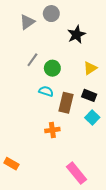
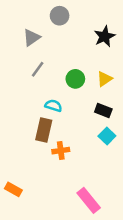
gray triangle: (27, 22) -> (32, 38), moved
black star: (76, 35) -> (105, 36), moved
green circle: (52, 68) -> (75, 79), moved
brown rectangle: (66, 103) -> (44, 130), moved

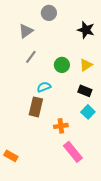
black star: (105, 36) -> (86, 30), turned -30
cyan semicircle: (53, 106) -> (44, 87), turned -40
orange cross: (61, 151) -> (61, 126), moved
pink rectangle: (89, 200) -> (73, 152), moved

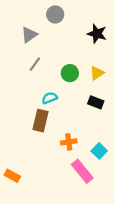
cyan square: (88, 112) -> (99, 151), moved

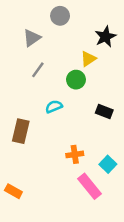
black star: (97, 34) -> (105, 37), turned 30
yellow triangle: (97, 73) -> (88, 59), moved
brown rectangle: (41, 121) -> (21, 131), moved

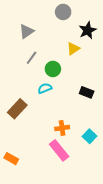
gray circle: (60, 16) -> (63, 12), moved
green circle: (76, 80) -> (53, 69), moved
brown rectangle: (21, 131) -> (17, 109), turned 30
pink rectangle: (89, 186) -> (59, 150), moved

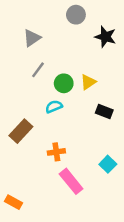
black star: (88, 30) -> (105, 37), turned -30
yellow triangle: (73, 49) -> (88, 82), moved
orange cross: (62, 128) -> (56, 152), moved
orange rectangle: (11, 159) -> (13, 202), moved

